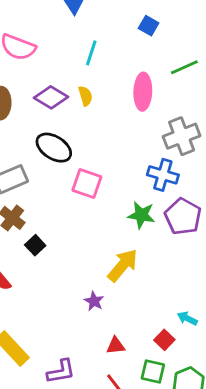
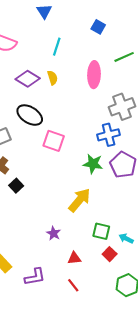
blue cross: (163, 175) -> (109, 135), turned -30
purple star: (94, 301) -> (54, 233), moved
green square: (153, 371) -> (101, 231), moved

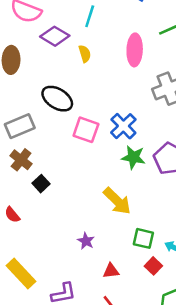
purple diamond: (28, 79) -> (55, 36), moved
blue cross: (109, 135) -> (123, 126), moved, turned -30
yellow arrow: (79, 200) -> (117, 201), turned 95

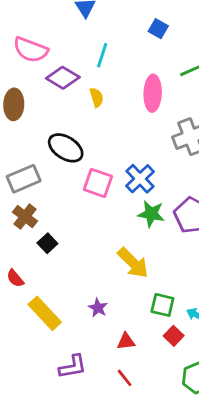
yellow rectangle: (21, 273) -> (45, 313), moved

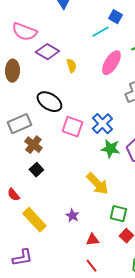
cyan line: (102, 55) -> (100, 32), moved, turned 42
pink ellipse: (153, 93) -> (111, 63), turned 30
brown cross: (25, 217) -> (33, 145), moved
purple L-shape: (73, 367) -> (22, 258), moved

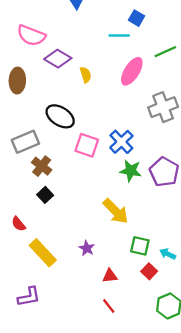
cyan line: (100, 32) -> (119, 35), turned 30

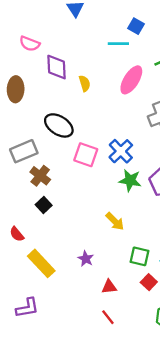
pink semicircle: (31, 35) -> (30, 44), size x0.7
purple diamond: (58, 59) -> (57, 67), turned 56
yellow arrow: (116, 211) -> (115, 221), size x0.7

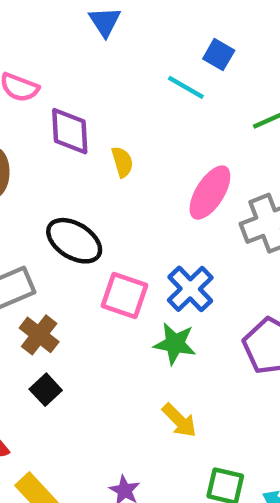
cyan line: (118, 44) -> (186, 87), turned 30
pink ellipse: (131, 80) -> (210, 193), moved
green star: (130, 180) -> (175, 344), moved

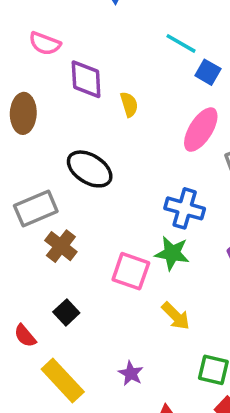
blue square: (219, 55) -> (208, 72), moved
blue cross: (190, 289) -> (185, 208), turned -30
pink square: (125, 295) -> (131, 271), moved
black square: (46, 390) -> (66, 312), moved

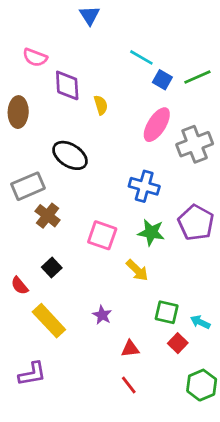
green star: (172, 253) -> (151, 232), moved

